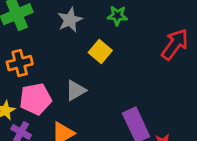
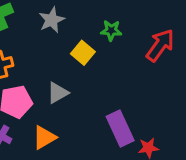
green star: (117, 16) -> (111, 30), moved

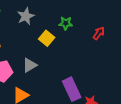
red arrow: (160, 45) -> (99, 33), size x0.6

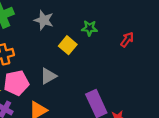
gray star: (26, 16) -> (44, 20), turned -30

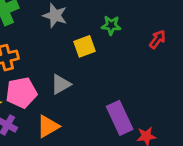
yellow square: (68, 45) -> (84, 46), turned 30

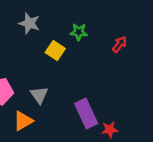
yellow square: (84, 46) -> (55, 50), turned -36
gray triangle: (61, 84) -> (39, 95), moved, turned -36

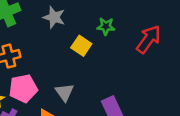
red arrow: (120, 44) -> (149, 39), size x1.6

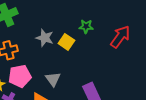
gray star: (54, 17) -> (45, 38), moved

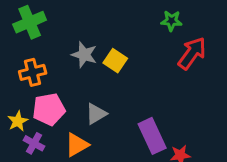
green star: (86, 26) -> (171, 21), moved
gray triangle: (53, 79) -> (96, 114), turned 35

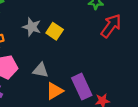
gray triangle: (96, 114) -> (40, 70), turned 42
orange triangle: (77, 145) -> (55, 91), moved

